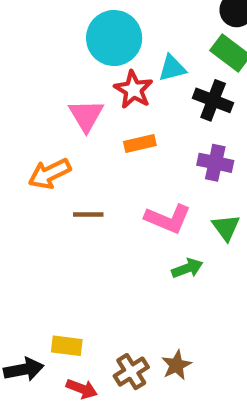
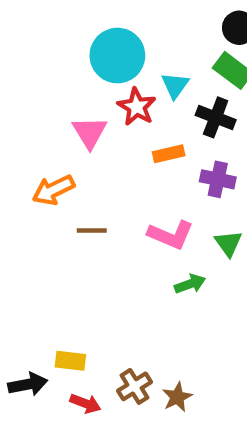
cyan triangle: (172, 68) -> (175, 85), turned -40
orange rectangle: (140, 143) -> (169, 154), moved
brown star: (176, 365) -> (177, 397), moved

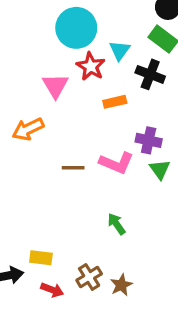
purple cross: (218, 179) -> (149, 140), moved
brown line: (92, 231) -> (73, 168), moved
green arrow: (190, 284) -> (116, 224), moved, turned -105

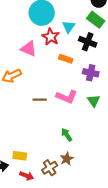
pink triangle: (55, 86) -> (29, 49), turned -36
orange rectangle: (115, 102) -> (66, 59), turned 32
purple cross: (149, 140) -> (91, 73), moved
brown star: (121, 285) -> (67, 159), moved

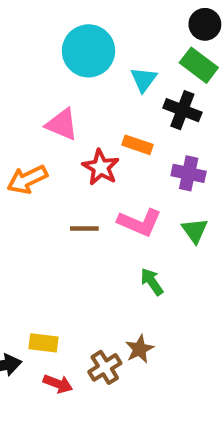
red star: (51, 37) -> (101, 167), moved
green arrow: (67, 135) -> (152, 282), moved

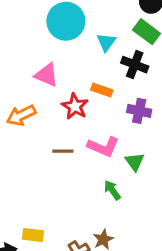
green triangle: (195, 231) -> (135, 162), moved

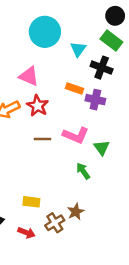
red star: (75, 106) -> (38, 106), moved
purple cross: (139, 111) -> (95, 100), moved
yellow rectangle: (33, 235) -> (31, 202), moved

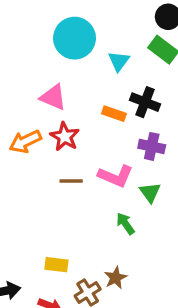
black cross: (102, 68) -> (145, 102), moved
purple cross: (95, 100) -> (152, 146), moved

